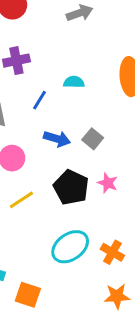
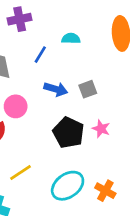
gray square: (93, 139) -> (88, 89), turned 30
yellow line: (21, 200) -> (21, 172), moved

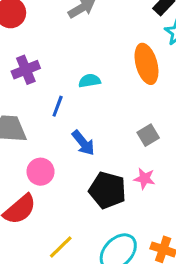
blue arrow: (56, 89) -> (83, 143), turned 45
gray square: (88, 89) -> (148, 135), moved

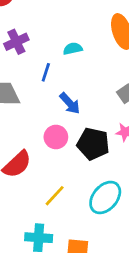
pink circle: (41, 172) -> (56, 137), moved

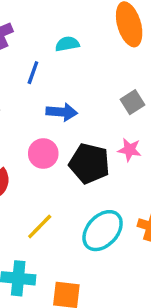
blue arrow: (70, 103) -> (62, 112), turned -45

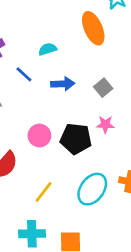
blue line: (33, 73) -> (24, 74), turned -60
blue arrow: (62, 112) -> (63, 84), moved

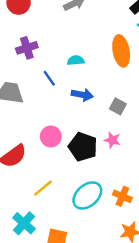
gray square: (103, 88) -> (118, 106), turned -35
cyan cross: (32, 234) -> (24, 223), turned 30

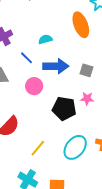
blue arrow: (82, 95) -> (56, 66), size x1.4
pink circle: (51, 136) -> (34, 86), moved

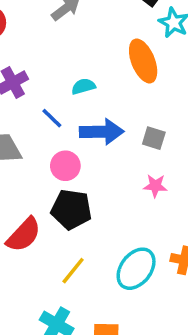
black pentagon: (64, 108) -> (71, 209), moved

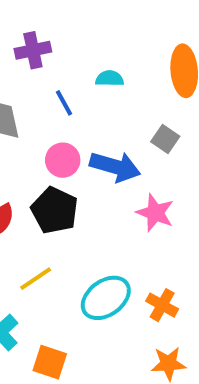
blue arrow: (102, 132) -> (115, 167), moved
gray square: (154, 138) -> (165, 139), moved
pink star: (155, 186) -> (155, 213), size x1.4

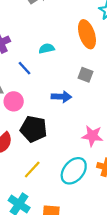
pink circle: (63, 160) -> (14, 101), moved
blue arrow: (115, 167) -> (61, 97), size x0.7
pink star: (155, 213) -> (92, 136), moved

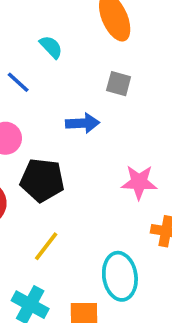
cyan semicircle: (47, 48) -> (51, 47), turned 64
cyan ellipse: (74, 171) -> (120, 276), moved, turned -44

